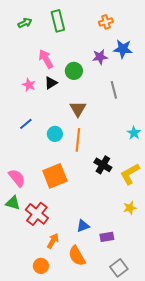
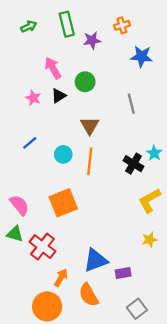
purple star: (100, 57) -> (92, 40), moved
black cross: (103, 165) -> (133, 164), moved
blue triangle: (83, 226) -> (95, 260), size x1.6
orange circle: (41, 266) -> (47, 306), size x1.6

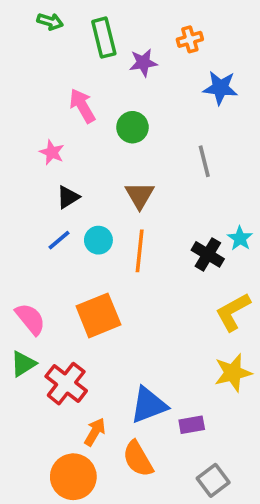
green arrow: (29, 27) -> (50, 21), moved, turned 42
black triangle: (59, 96) -> (68, 197), moved
blue line: (30, 143) -> (59, 240), moved
green triangle: (15, 234) -> (23, 364), turned -48
yellow star: (150, 240) -> (233, 373), size x1.5

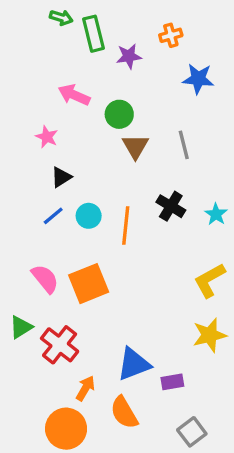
green arrow: (50, 21) -> (61, 18), moved
pink arrow: (82, 106) -> (74, 95), turned -36
brown triangle: (140, 195) -> (135, 147), moved
black cross: (208, 254) -> (171, 206), moved
pink semicircle: (30, 319) -> (45, 279), moved

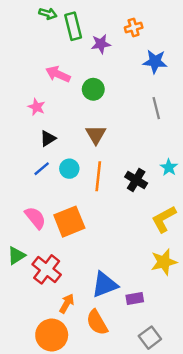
gray line: (184, 145) -> (156, 108), moved
brown triangle: (135, 147) -> (96, 135), moved
black cross: (171, 206) -> (136, 180), moved

